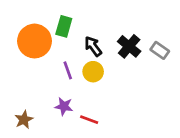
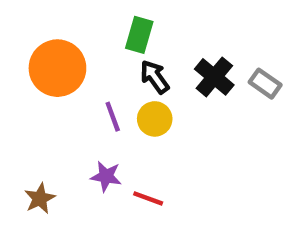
green rectangle: (64, 26) -> (139, 35), moved

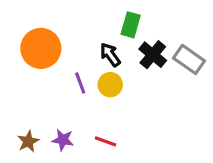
green rectangle: (139, 35) -> (131, 25), moved
gray rectangle: (265, 84) -> (189, 59), size x1.4
purple star: (106, 176) -> (63, 140), moved

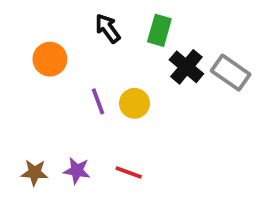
orange circle: (41, 48) -> (50, 59), size x0.7
black arrow: (110, 55) -> (108, 28), moved
brown star: (28, 141) -> (35, 173), turned 30

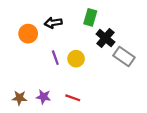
black arrow: (108, 28) -> (53, 23), moved, turned -63
gray rectangle: (231, 73) -> (124, 56), moved

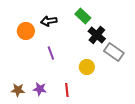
green rectangle: (90, 17) -> (83, 16), turned -63
yellow circle: (76, 59) -> (87, 67), moved
red line: (73, 98) -> (67, 90), turned 64

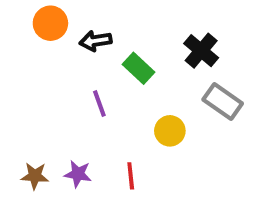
green rectangle: (83, 16) -> (139, 68), moved
orange circle: (26, 31) -> (50, 23), moved
black cross: (97, 35) -> (201, 51), moved

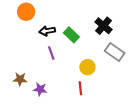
black arrow: (95, 41) -> (47, 31), moved
brown star: (35, 176) -> (20, 79), moved
red line: (131, 176) -> (80, 88), moved

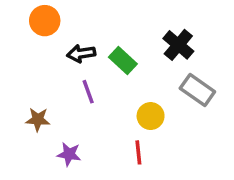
brown star: (20, 79) -> (38, 119), moved

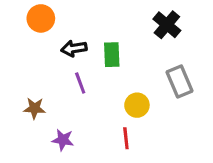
black cross: (178, 45) -> (167, 25), moved
green rectangle: (123, 61) -> (112, 55), turned 45
gray rectangle: (197, 90) -> (180, 82), turned 32

